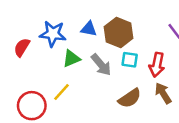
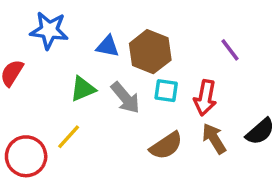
blue star: (53, 34) -> (49, 30), moved

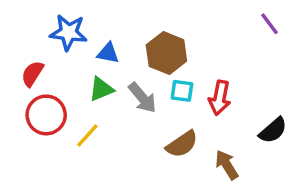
blue triangle: (108, 46) -> (108, 53), moved
purple line: (230, 50) -> (270, 24), moved
brown arrow: (214, 139) -> (227, 165), moved
red circle: (26, 156) -> (46, 115), moved

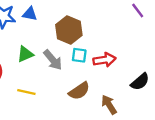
blue triangle: (108, 53) -> (30, 14), moved
red arrow: (220, 98) -> (104, 60), turned -110
yellow line: (87, 136) -> (26, 92), moved, turned 60

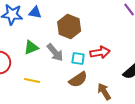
cyan square: (79, 55) -> (78, 58), moved

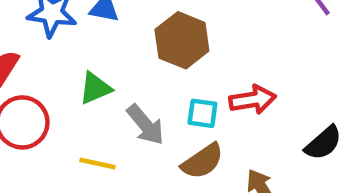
gray arrow: (55, 52) -> (145, 125), moved

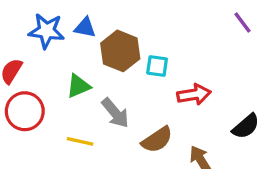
brown hexagon: (182, 40) -> (120, 51), moved
cyan square: (202, 113) -> (157, 66), moved

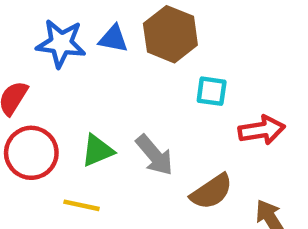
brown hexagon: (120, 51) -> (170, 34), moved
green triangle: (78, 86) -> (97, 151), moved
yellow line: (80, 141) -> (81, 205), moved

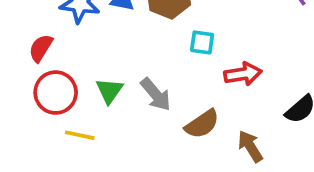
green triangle: (97, 151) -> (109, 91), turned -32
yellow line: (81, 205) -> (80, 135), moved

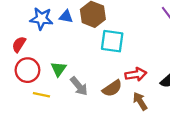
cyan square: (202, 42) -> (112, 41), size x1.6
red arrow: (243, 74) -> (136, 74), moved
gray arrow: (156, 94) -> (79, 86), moved

